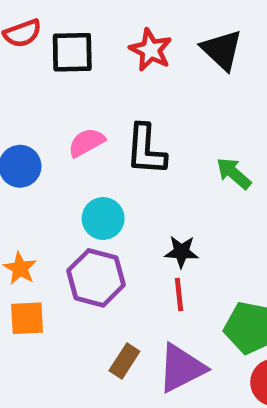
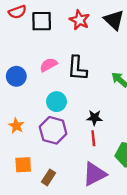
orange square: (27, 318) -> (23, 165), moved
brown rectangle: (124, 361) -> (48, 177), moved

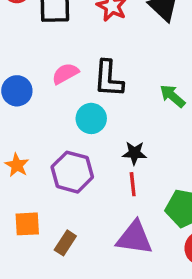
cyan circle: (57, 102) -> (91, 118), moved
purple triangle: (94, 174) -> (134, 238), turned 35

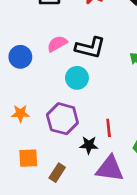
black L-shape: (109, 79) -> (90, 48), turned -80
black star: (134, 153) -> (89, 145), moved
orange star: (17, 165) -> (20, 113), turned -30

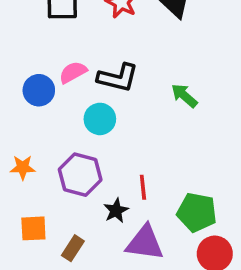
blue circle: (20, 57) -> (39, 90), moved
black star: (89, 145) -> (116, 211), turned -30

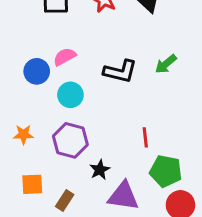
black L-shape: (118, 78) -> (120, 71), moved
green arrow: (184, 96) -> (166, 64), moved, turned -80
cyan circle: (100, 119) -> (70, 95), moved
red line: (143, 187) -> (145, 137), moved

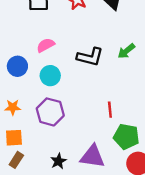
blue circle: (37, 71) -> (17, 66), moved
black star: (100, 170) -> (58, 161), moved
orange square: (32, 184) -> (14, 138), moved
brown rectangle: (65, 200) -> (16, 160), moved

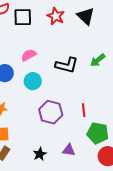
purple hexagon: (50, 112) -> (51, 112), moved
purple triangle: (92, 156) -> (69, 150), size x0.6

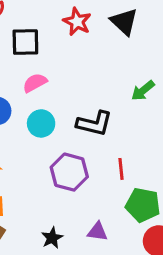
black square: (23, 17) -> (25, 42), moved
black L-shape: (67, 65) -> (94, 123), moved

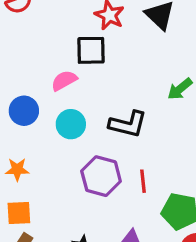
black square: (25, 42) -> (91, 50), moved
red line: (121, 169) -> (143, 181), moved

